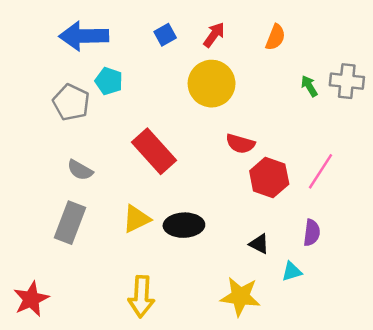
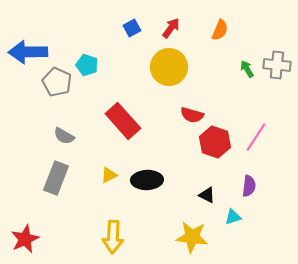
blue arrow: (84, 36) -> (28, 52), moved
yellow triangle: (136, 219) -> (109, 175), size x0.7

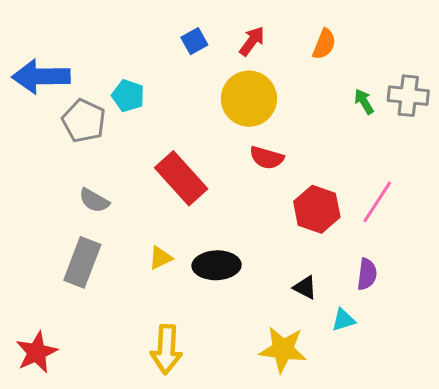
red semicircle: (192, 115) -> (267, 158), moved

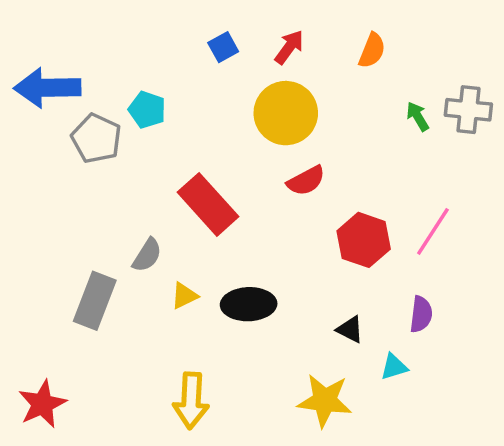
red semicircle: (267, 158) -> (306, 181), turned -44
gray semicircle: (94, 200) -> (147, 255), moved, turned -88

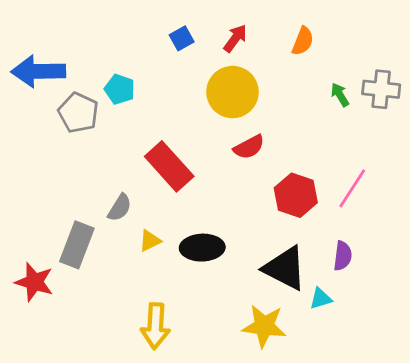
black triangle: (350, 330) -> (285, 268), size x2.0
red star: (42, 404) -> (34, 282), moved, turned -30

